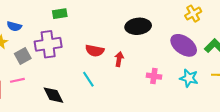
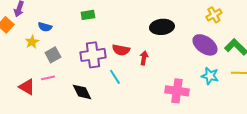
purple cross: (48, 44) -> (93, 55), moved
pink cross: (154, 76) -> (177, 91), moved, size x1.6

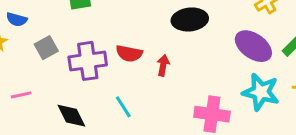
gray square: (53, 55) -> (46, 48), moved
cyan star: (210, 76) -> (261, 92), size x1.4
cyan line: (115, 77) -> (123, 107), moved

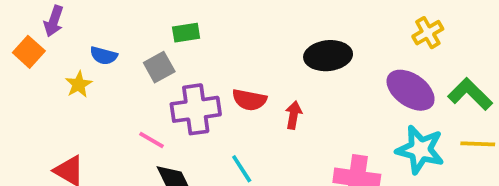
gray square: (46, 48) -> (159, 67), moved
pink line: (21, 95) -> (152, 140), moved, turned 42

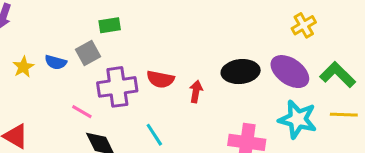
blue semicircle: (104, 56) -> (56, 62), moved
black ellipse: (328, 56) -> (241, 72), moved

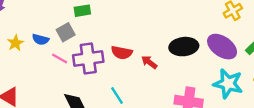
red arrow: (196, 92) -> (149, 62), turned -63
pink line: (82, 112) -> (60, 59), moved

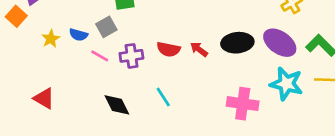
purple cross: (88, 59) -> (131, 56), size x0.7
red arrow: (149, 62) -> (199, 49), moved

